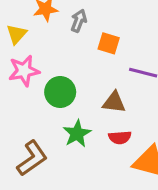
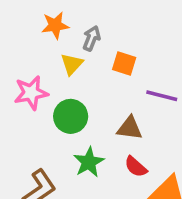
yellow triangle: (17, 34) -> (72, 64), moved
red semicircle: (120, 137) -> (136, 167), turned 45

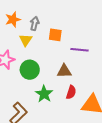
red semicircle: (136, 167) -> (71, 92), turned -104

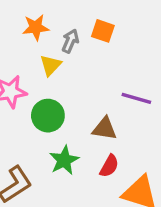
orange square: (55, 35) -> (103, 31), moved

